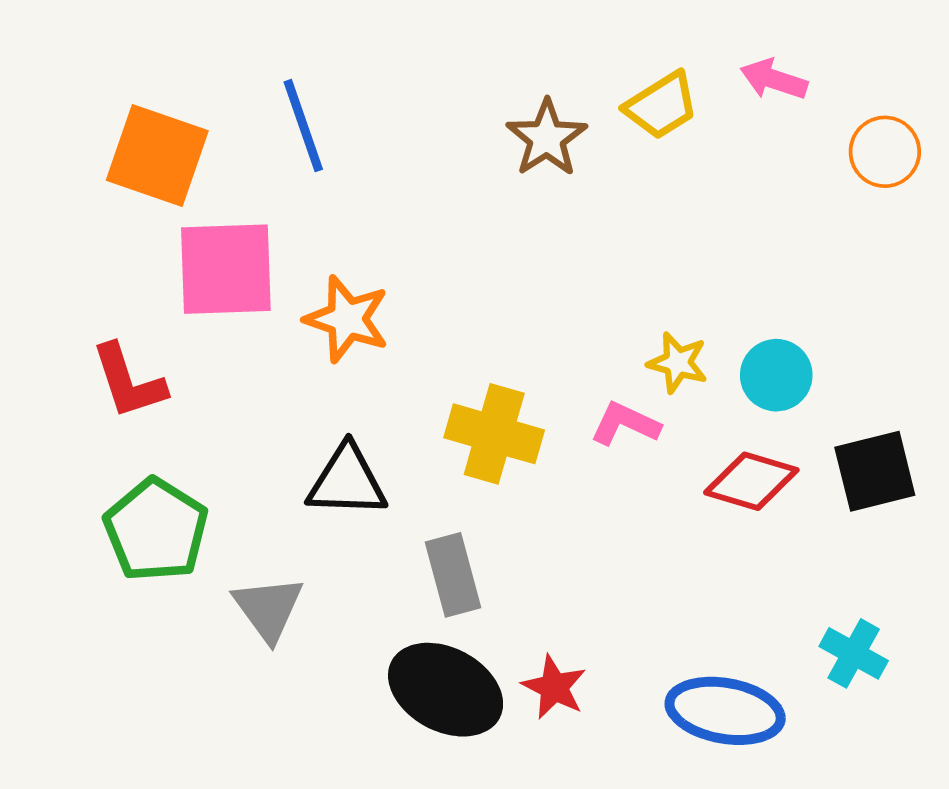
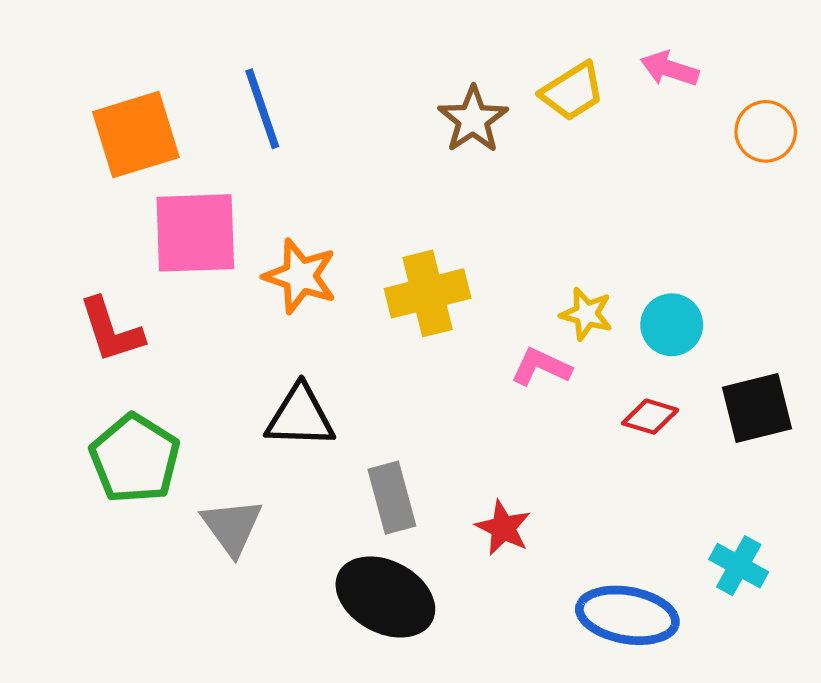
orange square: (157, 156) -> (136, 135), turned -36
yellow cross: (494, 434) -> (428, 293), moved, turned -30
red diamond: (751, 481) -> (650, 417), size x0.7
red star: (554, 687) -> (503, 528), moved

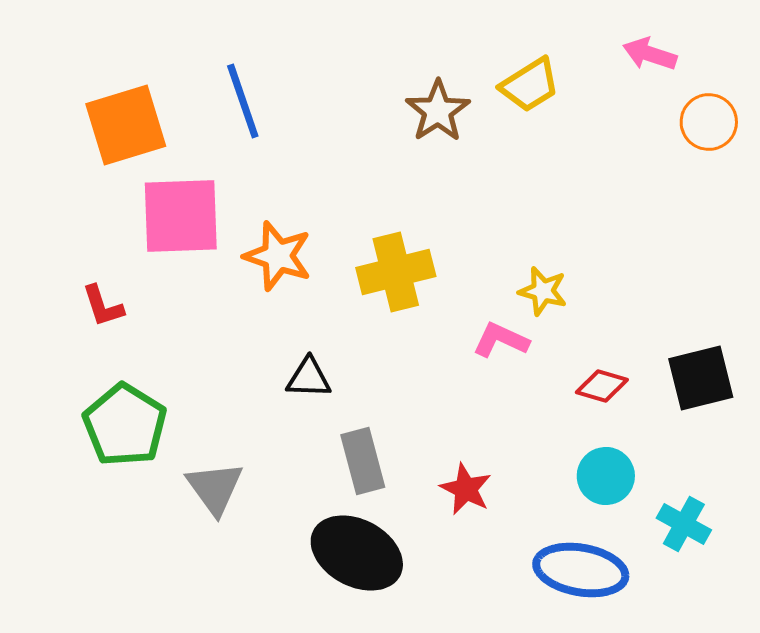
pink arrow: (670, 69) -> (650, 54), moved
cyan circle: (672, 325) -> (606, 476), moved
red L-shape: (111, 330) -> (103, 306), size x0.7
black triangle: (300, 417) -> (309, 378), moved, size x0.7

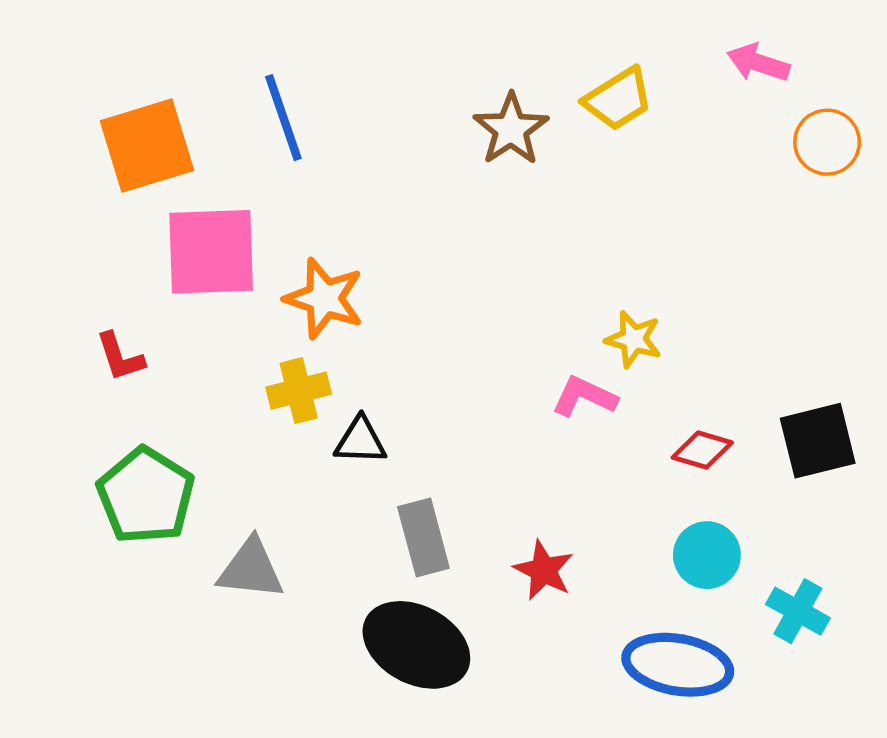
yellow cross: (396, 272) -> (299, 391), moved, size x0.7
gray triangle: (215, 488) -> (251, 569), turned -48

